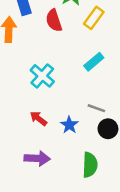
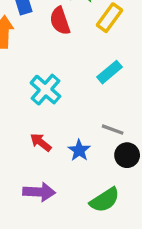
green semicircle: (90, 165) -> (105, 200), turned 55

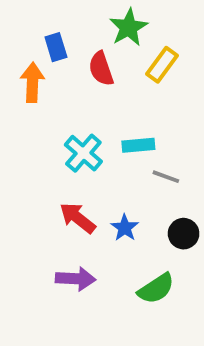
cyan rectangle: (109, 72) -> (138, 145), moved, turned 35
gray line: (113, 130) -> (166, 177), moved
red arrow: (41, 142) -> (78, 218), size x1.4

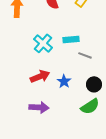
red arrow: (78, 218) -> (40, 76), turned 120
green semicircle: (156, 289) -> (90, 106), moved

